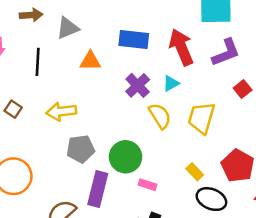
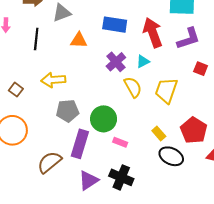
red square: (243, 89) -> (201, 69), turned -32
brown square: (13, 109) -> (16, 90), moved

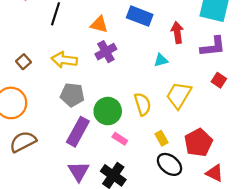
red arrow: (153, 33) -> (177, 33), size x0.7
purple cross: (116, 62) -> (106, 52), moved
yellow semicircle: (133, 87) -> (143, 104), moved
brown semicircle: (49, 162) -> (23, 142), moved
purple triangle: (88, 180) -> (79, 171), turned -40

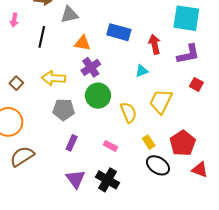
green circle: (108, 111) -> (98, 96), moved
purple rectangle: (78, 132) -> (72, 143), size x0.6

